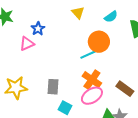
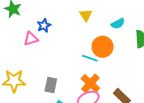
cyan line: (88, 55) -> (90, 58), turned 35

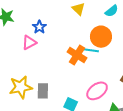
orange cross: (90, 83) -> (77, 55), moved
gray rectangle: (51, 85) -> (43, 91), moved

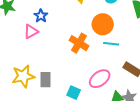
cyan line: (91, 50) -> (111, 44), moved

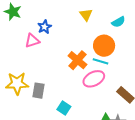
cyan line: (111, 44) -> (101, 61), moved
pink ellipse: (100, 79) -> (94, 79), moved

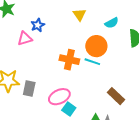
orange cross: (78, 60) -> (69, 60), turned -30
pink ellipse: (94, 79) -> (59, 97), moved
cyan square: (64, 108) -> (69, 109), moved

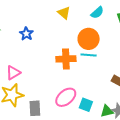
pink triangle: (25, 39) -> (13, 73), moved
gray rectangle: (29, 89) -> (35, 108), moved
cyan square: (69, 109) -> (86, 105), moved

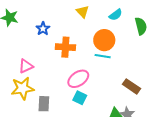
orange cross: (66, 59) -> (65, 47), moved
pink ellipse: (66, 97) -> (78, 79), moved
cyan square: (86, 105) -> (80, 98), moved

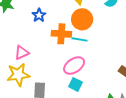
orange circle: (104, 40) -> (82, 19), moved
cyan line: (103, 56) -> (80, 39), moved

